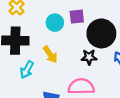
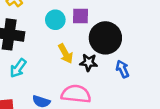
yellow arrow: (50, 54) -> (65, 54), moved

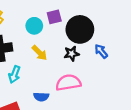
yellow arrow: (65, 54) -> (40, 53), moved

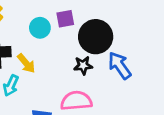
blue arrow: (101, 51) -> (120, 66), size x1.5
yellow arrow: (40, 53) -> (26, 63), moved

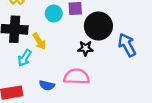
blue arrow: (120, 66) -> (127, 45), moved

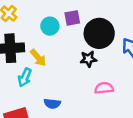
pink semicircle: (77, 77) -> (104, 88), moved, size x0.7

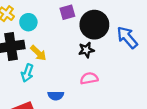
cyan circle: (50, 26) -> (28, 22), moved
pink semicircle: (104, 88) -> (89, 78), moved

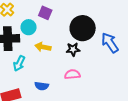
purple square: (67, 12) -> (45, 13), moved, turned 32
cyan circle: (28, 22) -> (29, 27), moved
yellow arrow: (38, 53) -> (43, 47), moved, turned 140

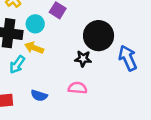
yellow arrow: (43, 47) -> (34, 48), moved

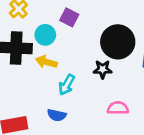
cyan arrow: (17, 65) -> (67, 85), moved
pink semicircle: (78, 88) -> (118, 108), moved

